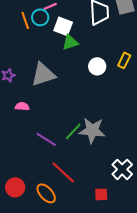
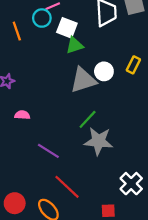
orange line: (25, 20) -> (17, 31), moved
gray triangle: (43, 74) -> (83, 80), moved
green line: (73, 131) -> (88, 119), moved

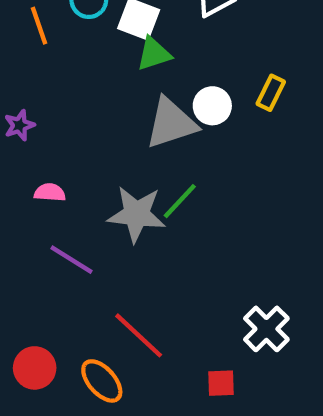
gray star: (99, 141) -> (136, 214), moved
purple line: (48, 151) -> (71, 260), moved

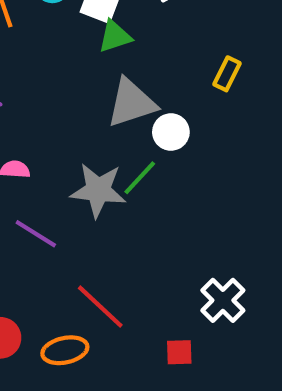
white circle: (212, 106) -> (171, 132), moved
orange ellipse: (102, 381) -> (65, 350), turned -60

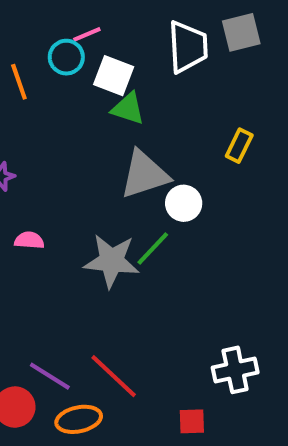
green triangle: (115, 36) -> (128, 109), turned 36
purple line: (36, 234) -> (50, 376), moved
white cross: (223, 300) -> (235, 370), turned 33

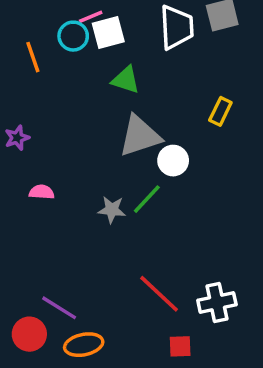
white square: (114, 76) -> (108, 33), moved, turned -36
gray star: (112, 261) -> (112, 210), size x0.6
red line: (114, 376) -> (159, 294), moved

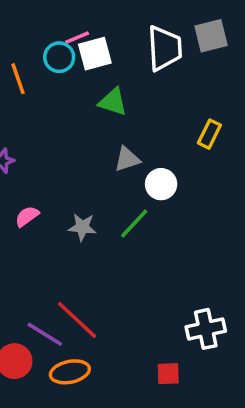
gray triangle: (140, 136) -> (127, 159), size x0.6
pink semicircle: (42, 192) -> (27, 216), turned -40
gray star: (112, 210) -> (82, 227), moved
red line: (159, 294) -> (77, 320), moved

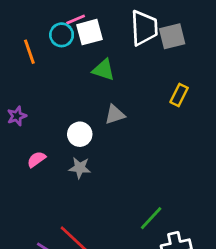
gray square: (211, 36) -> (172, 36), moved
white circle: (161, 184) -> (80, 134), moved
green line: (134, 223) -> (151, 218), moved

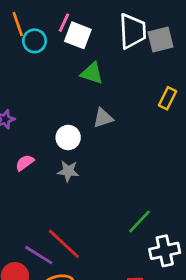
pink line: (76, 19) -> (64, 23), turned -42
white square: (90, 32) -> (78, 35), turned 36
cyan circle: (62, 35) -> (35, 41), moved
orange line: (29, 52) -> (18, 24), moved

